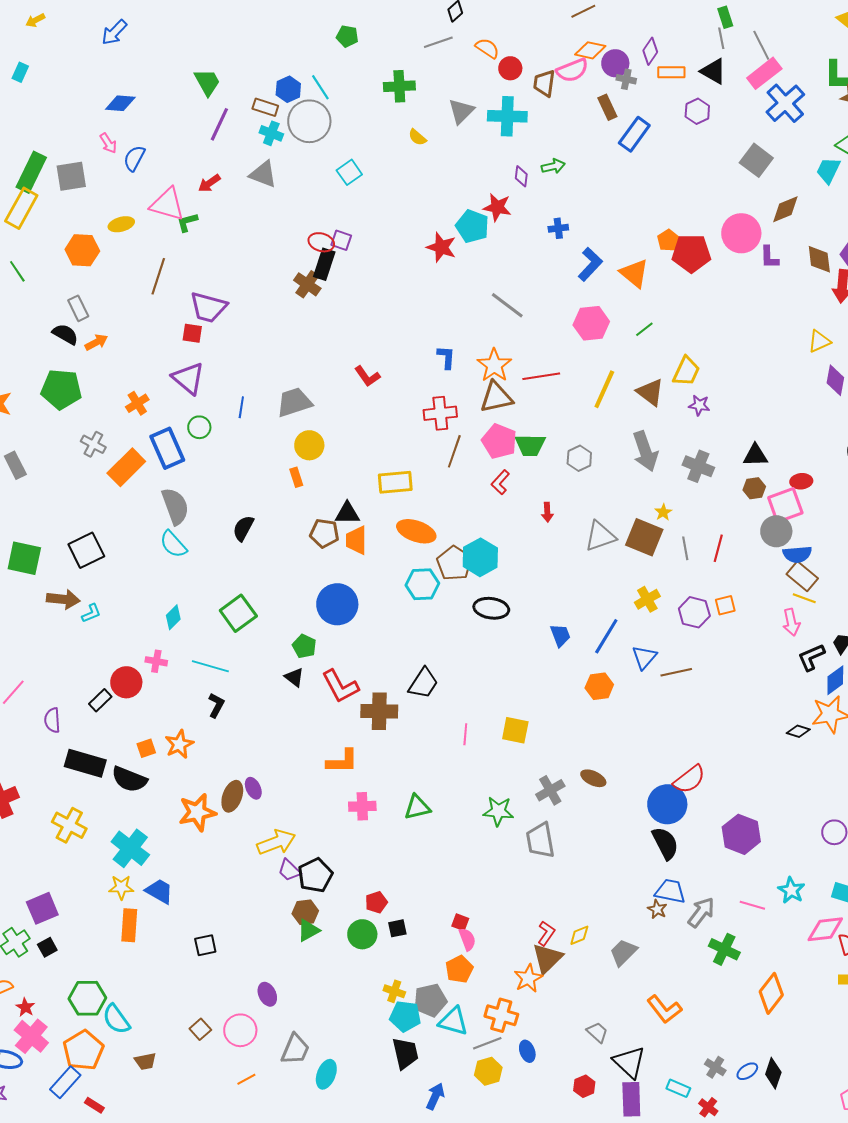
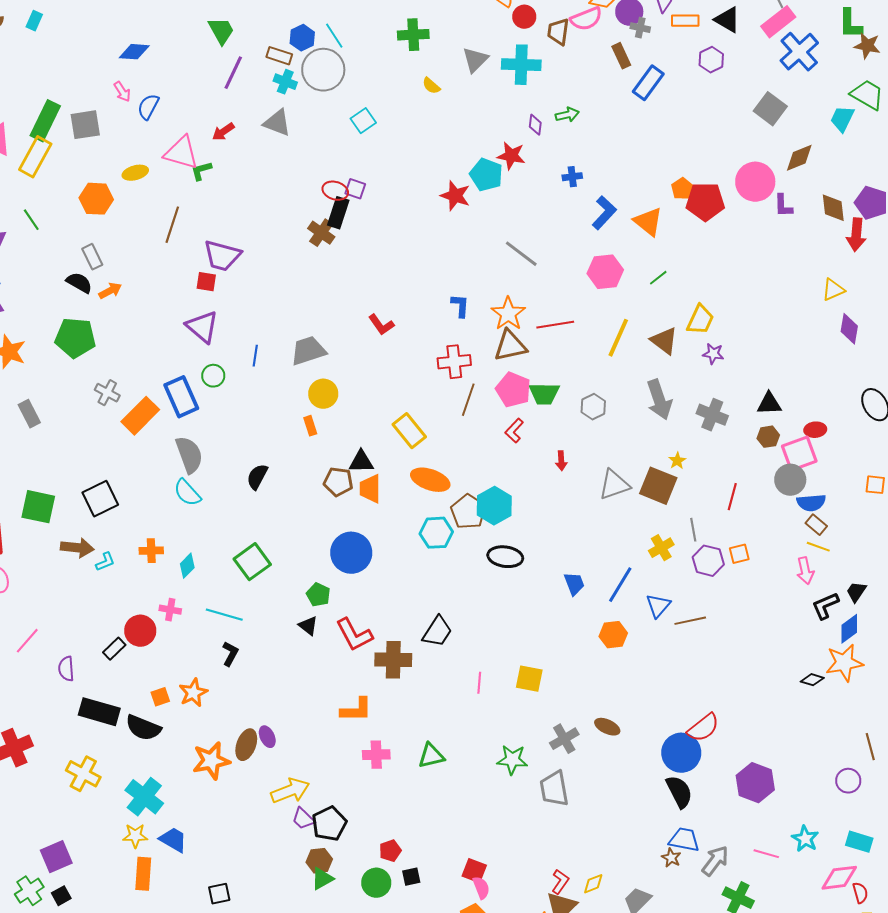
orange cross: (137, 403) -> (151, 551), moved, turned 30
yellow rectangle: (395, 482) -> (409, 431), turned 56
gray line: (685, 548) -> (693, 530), moved
brown rectangle: (802, 576) -> (816, 525), size x0.7
red square: (460, 922) -> (474, 871), size x1.4

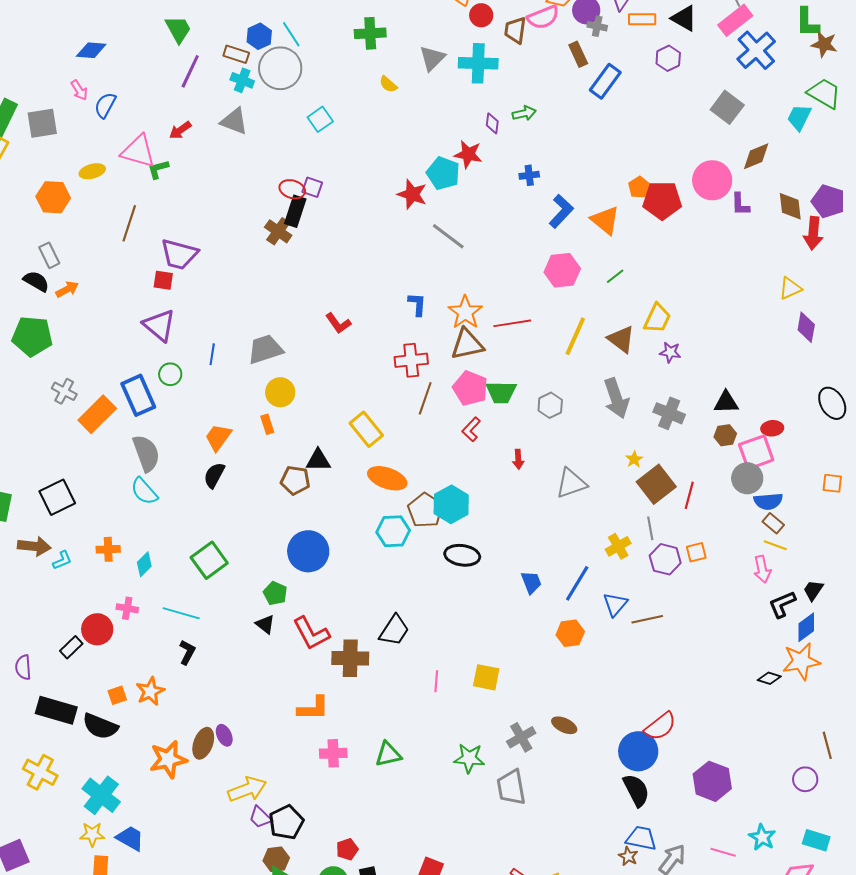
gray line: (521, 254) -> (448, 236), moved
brown square: (658, 486) -> (656, 484), moved, turned 30
orange trapezoid: (370, 489) -> (218, 437), moved, turned 36

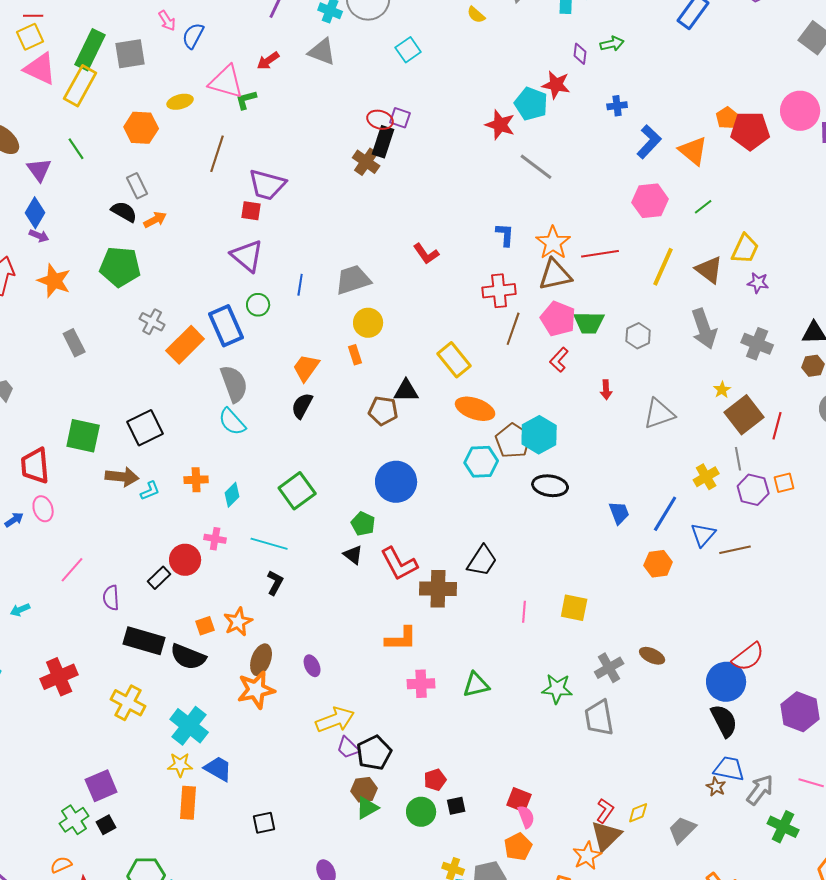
brown ellipse: (203, 743) -> (261, 660), moved

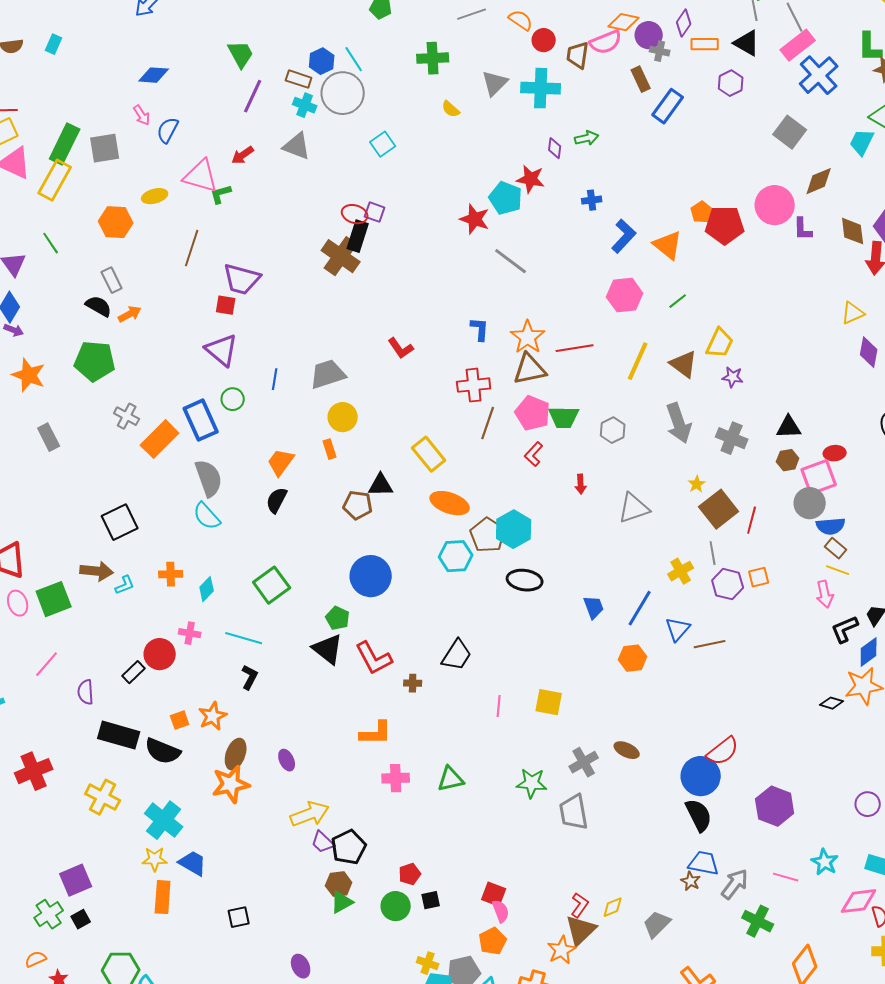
brown cross: (366, 162) -> (341, 256), size x1.4
green square: (83, 436) -> (54, 599), moved, turned -33
black triangle: (353, 555) -> (328, 649), size x1.6
brown cross: (438, 589) -> (413, 683), size x0.5

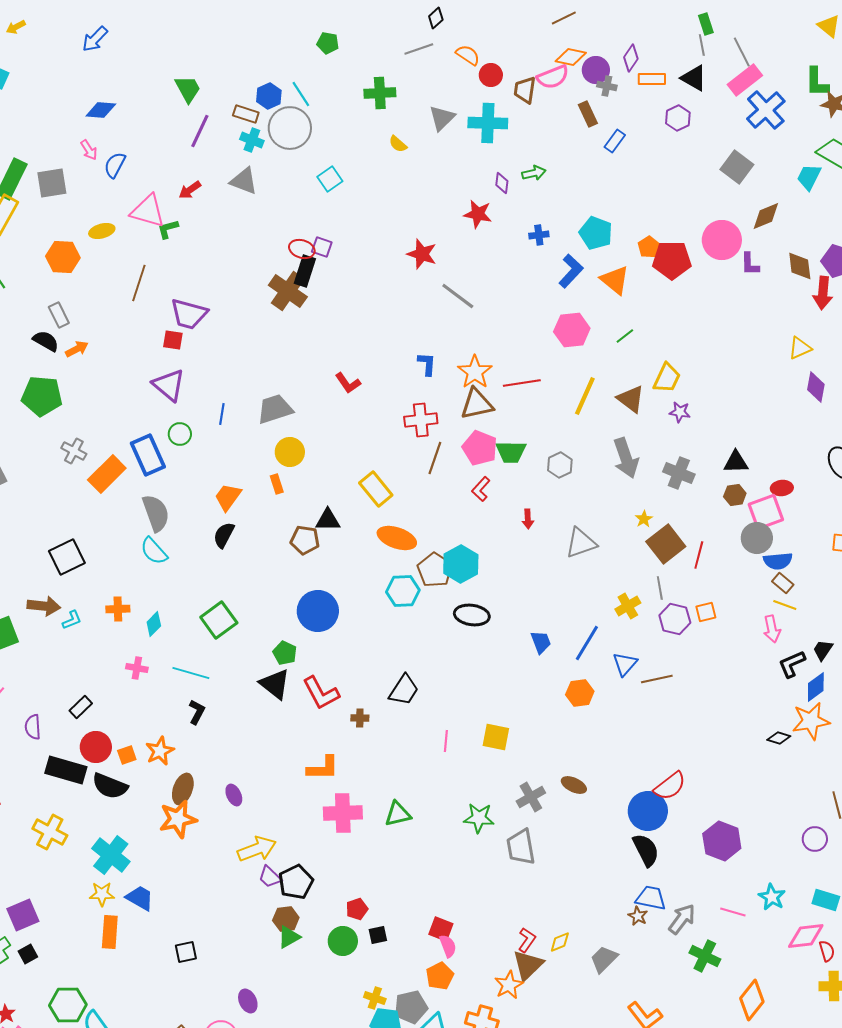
blue rectangle: (668, 106) -> (615, 141), size x0.7
cyan pentagon: (506, 198) -> (596, 233), moved
red circle: (160, 654) -> (96, 747), moved
pink cross: (396, 778) -> (343, 813), size x1.4

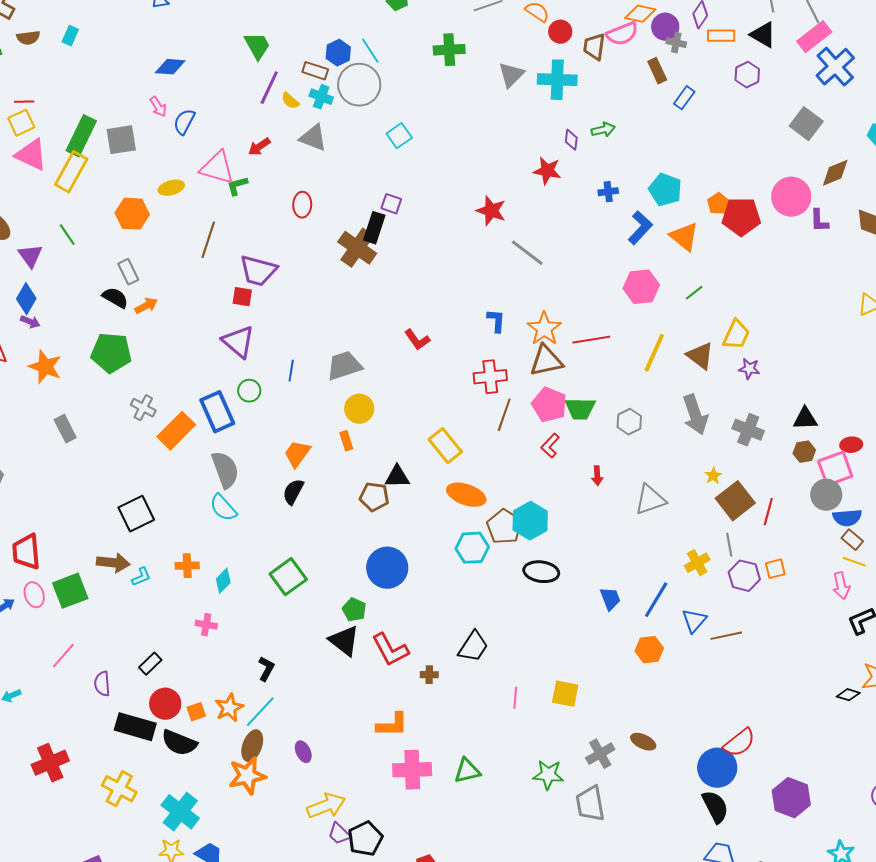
yellow semicircle: (398, 144) -> (290, 101), moved
red ellipse: (302, 249) -> (302, 205), moved, turned 75
cyan line: (191, 673) -> (260, 712), moved, turned -63

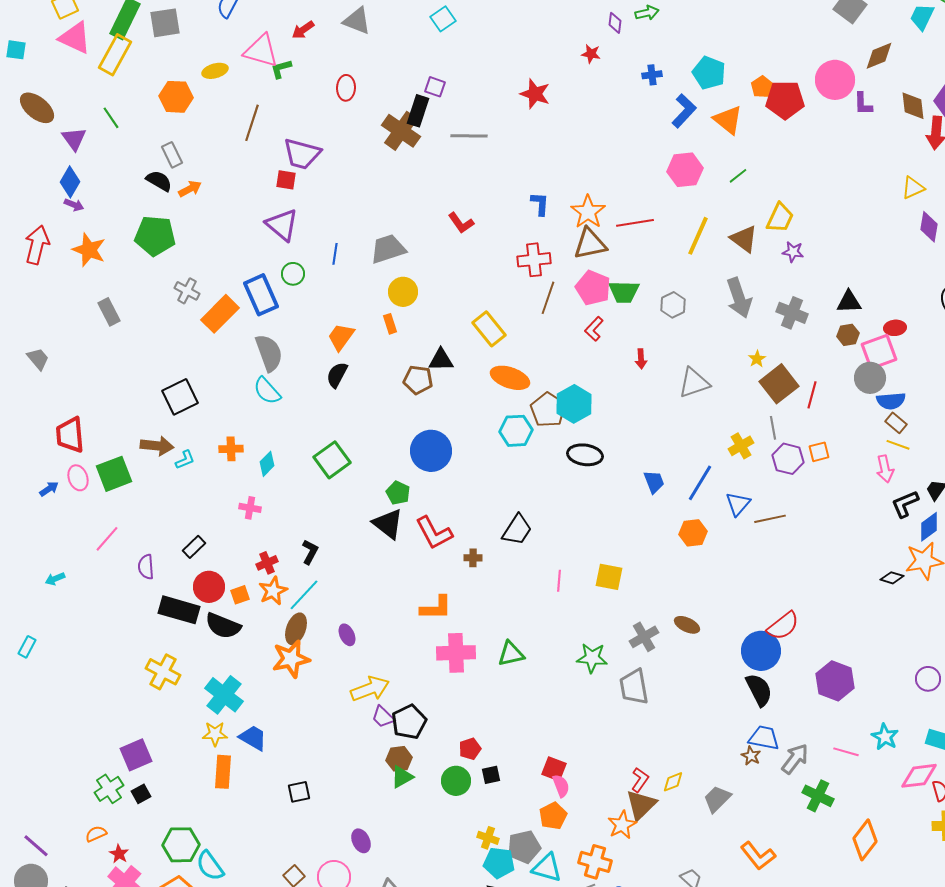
red star: (547, 171) -> (591, 54), size x0.7
gray line: (527, 253) -> (469, 136), moved, turned -36
red cross: (50, 763) -> (267, 563), moved, size x0.6

